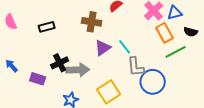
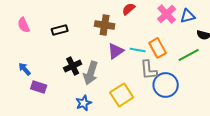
orange rectangle: (165, 33) -> (158, 48), moved
cyan line: (125, 47) -> (138, 50), turned -42
gray arrow: (78, 70) -> (91, 73), turned 110
purple rectangle: (38, 79) -> (39, 87), moved

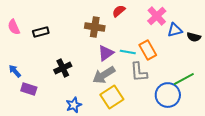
blue triangle: (188, 16) -> (175, 30), moved
black rectangle: (60, 30) -> (41, 32), moved
green line: (189, 55) -> (184, 79), moved
gray arrow: (91, 73) -> (104, 75), moved, turned 40
blue circle: (166, 85) -> (168, 95), moved

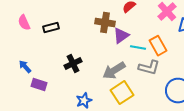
purple triangle: (106, 53) -> (121, 36), moved
gray L-shape: (139, 72) -> (149, 68), turned -70

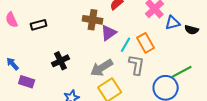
cyan line: (138, 48) -> (126, 45), turned -70
gray L-shape: (149, 68) -> (137, 65), turned -95

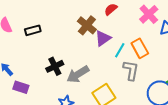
brown cross: (93, 20) -> (87, 25), turned 30
gray arrow: (102, 68) -> (78, 74), moved

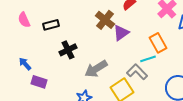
cyan line: (120, 50) -> (148, 59), moved, turned 42
black cross: (55, 66) -> (68, 50), moved
gray L-shape: (131, 70) -> (137, 72), moved, turned -55

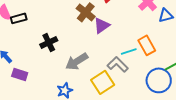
black rectangle: (51, 25) -> (19, 18), moved
orange rectangle: (158, 43) -> (147, 45), moved

